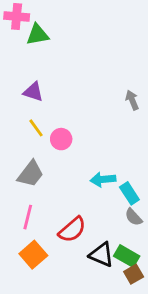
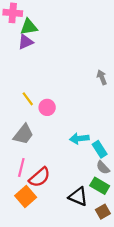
purple triangle: (33, 92) -> (26, 42), moved, turned -42
red semicircle: (72, 230) -> (40, 177), moved
green rectangle: (127, 256) -> (100, 186), moved

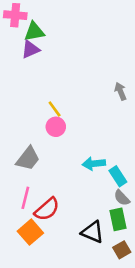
yellow line: (28, 99) -> (55, 109), moved
green rectangle: (100, 186) -> (118, 219), turned 48

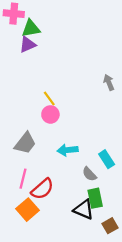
cyan arrow: (94, 164) -> (68, 150), moved
gray semicircle: (122, 198) -> (89, 174), moved
green rectangle: (118, 219) -> (95, 198), moved

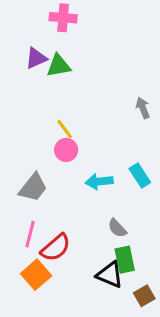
pink cross: (14, 14) -> (63, 18), moved
green triangle: (31, 29) -> (59, 66), moved
cyan arrow: (68, 150) -> (99, 182), moved
cyan rectangle: (107, 159) -> (140, 175), moved

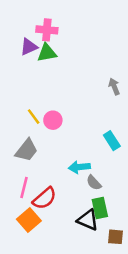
pink cross: (63, 18) -> (47, 30), moved
yellow line: (65, 129) -> (34, 117), moved
cyan arrow: (99, 182) -> (79, 167), moved
brown square: (144, 296) -> (115, 237), turned 35

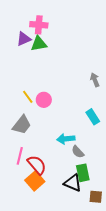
gray arrow: (114, 86) -> (95, 80), moved
red semicircle: (44, 198) -> (37, 165), turned -90
orange square: (29, 220) -> (35, 181), moved

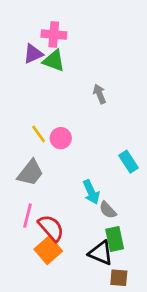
green triangle: (39, 44) -> (54, 61), turned 30
gray arrow: (95, 80) -> (99, 94), moved
cyan arrow: (66, 139) -> (91, 192), turned -108
brown square: (96, 197) -> (119, 278), moved

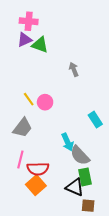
pink cross: (54, 34) -> (29, 21), moved
gray semicircle: (108, 210) -> (80, 155), size x1.5
red semicircle: (51, 228) -> (38, 169), turned 130

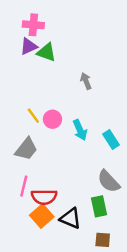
cyan arrow: (68, 142) -> (80, 130), moved
gray semicircle: (80, 155) -> (109, 181), moved
black triangle: (75, 187) -> (70, 218), moved

